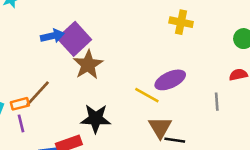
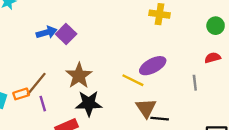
purple square: (74, 39) -> (66, 34), size x0.7
brown star: (88, 65) -> (79, 76), moved
purple line: (21, 123) -> (43, 104), moved

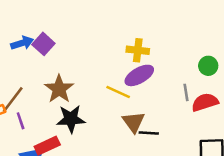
yellow cross: (160, 14) -> (138, 50), moved
green circle: (216, 26) -> (208, 66), moved
red semicircle: (213, 58) -> (205, 102), moved, size x1.5

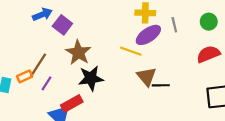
purple square: (43, 44) -> (62, 25), moved
gray line: (186, 92) -> (174, 25), moved
purple line: (21, 121) -> (46, 83), turned 56

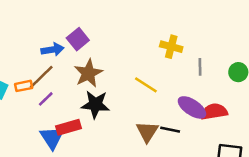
blue arrow: (42, 14) -> (52, 50), moved
purple ellipse: (148, 35) -> (192, 107), moved, turned 55
red semicircle: (208, 54) -> (214, 112), moved
brown triangle: (147, 77) -> (147, 132), moved

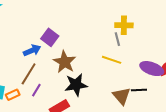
gray line: (200, 67) -> (117, 39), moved
orange rectangle: (24, 86) -> (13, 95), moved

